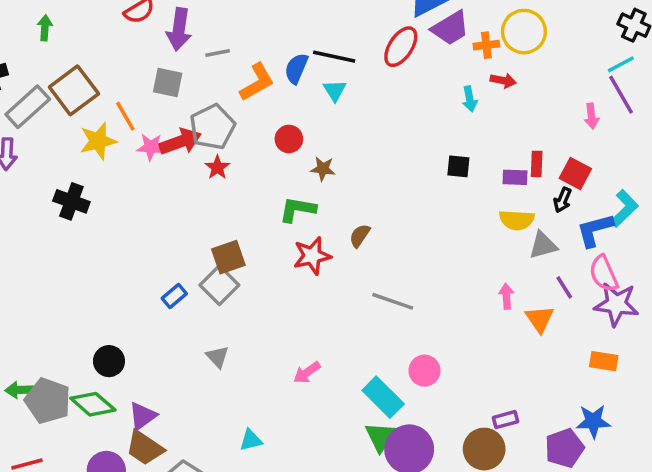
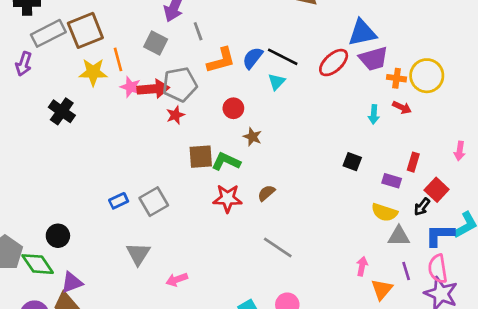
gray line: (218, 53) -> (198, 31), turned 66
red rectangle: (537, 164) -> (413, 162), moved
brown square: (228, 257) -> (201, 157), moved
gray triangle: (217, 357) -> (138, 254), size x1.4
pink arrow: (307, 373) -> (177, 280), moved

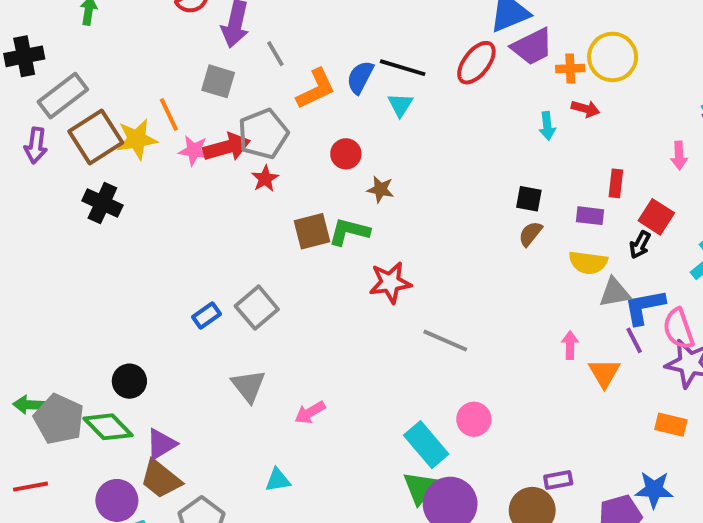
brown square: (85, 30) -> (96, 137), moved
brown semicircle: (266, 193) -> (530, 234), moved
red star: (228, 198) -> (390, 282), moved
blue L-shape: (440, 235) -> (644, 307), moved

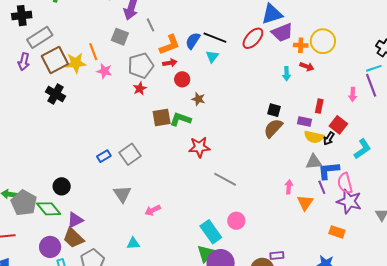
red arrow: (227, 147) -> (170, 63), moved, size x0.6
brown semicircle: (530, 234) -> (273, 128), size x1.5
yellow semicircle: (588, 263) -> (314, 137), moved

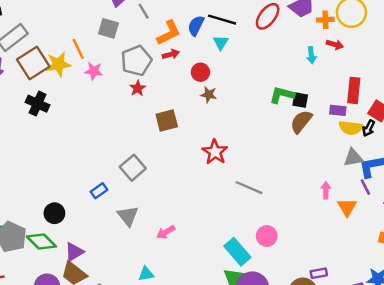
red circle: (182, 79) -> (200, 72), moved
red rectangle: (319, 106) -> (354, 90), size x1.5
green L-shape: (181, 119) -> (282, 95), moved
red star: (199, 147) -> (215, 152), turned -30
blue rectangle: (104, 156) -> (99, 191), moved

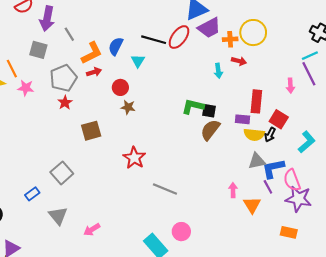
black line: (222, 20) -> (154, 40), moved

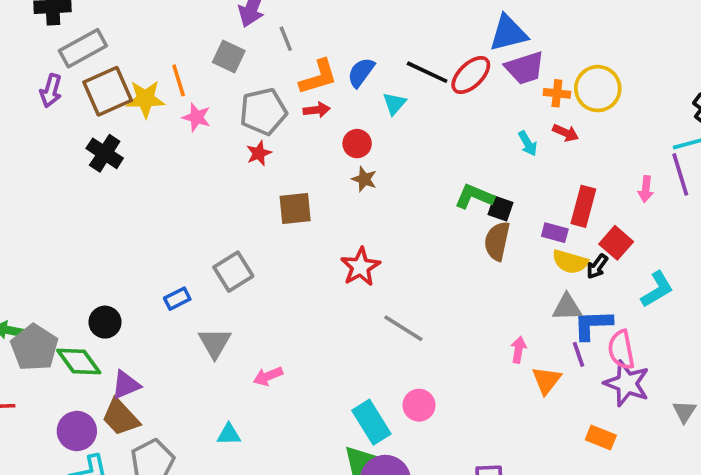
cyan arrow: (218, 71) -> (528, 143), turned -32
brown semicircle: (210, 130) -> (497, 241), turned -35

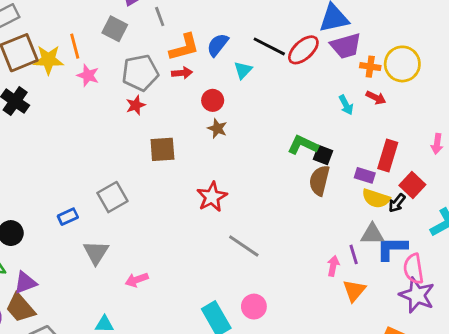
purple line: (579, 354) -> (354, 254), moved

